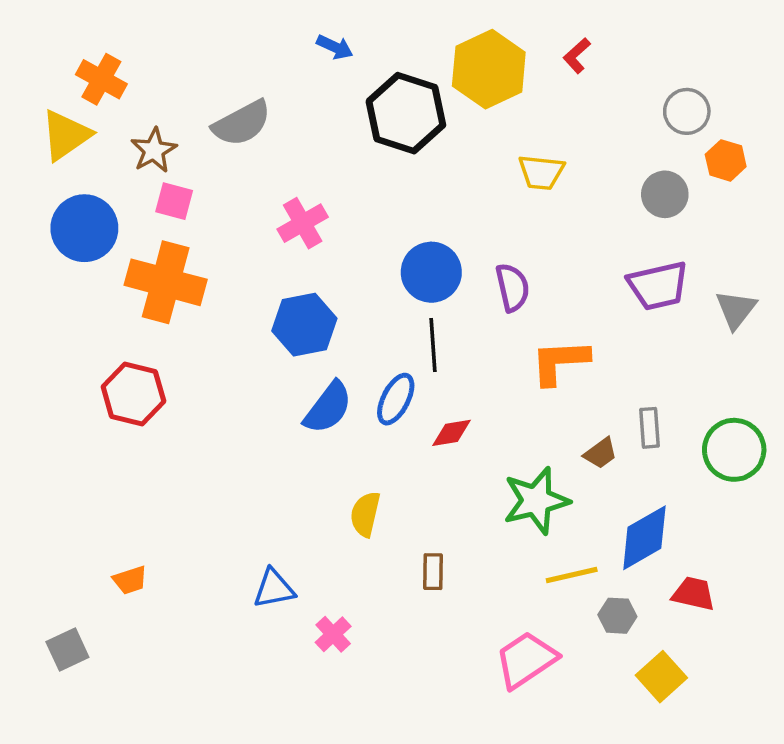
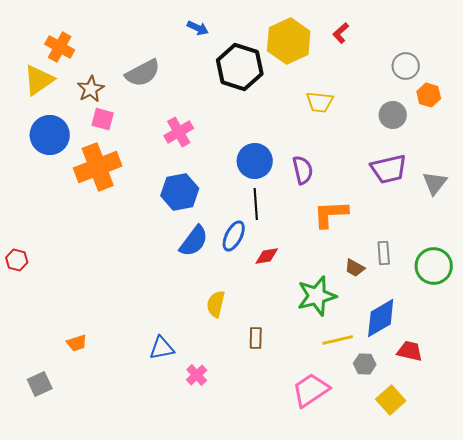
orange cross: (166, 282) -> (98, 167), turned -36
red hexagon: (133, 394) -> (17, 260), moved, size x0.6
brown trapezoid: (600, 453) -> (355, 268), turned 65

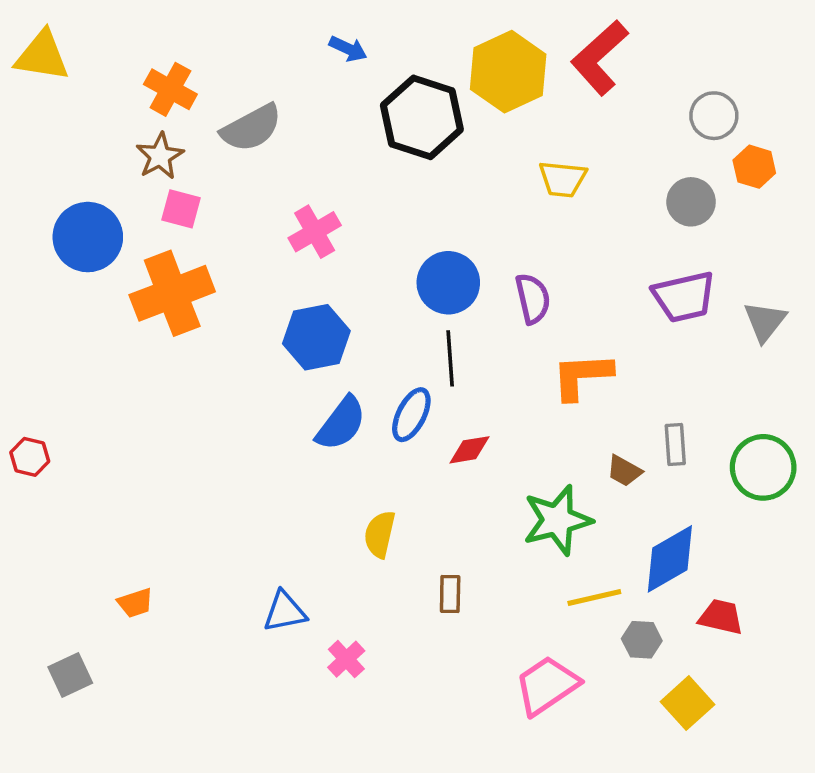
red L-shape: (341, 33) -> (600, 58), size x2.0
orange cross: (60, 47) -> (170, 89), moved
yellow triangle: (39, 80) -> (42, 56), moved, turned 44

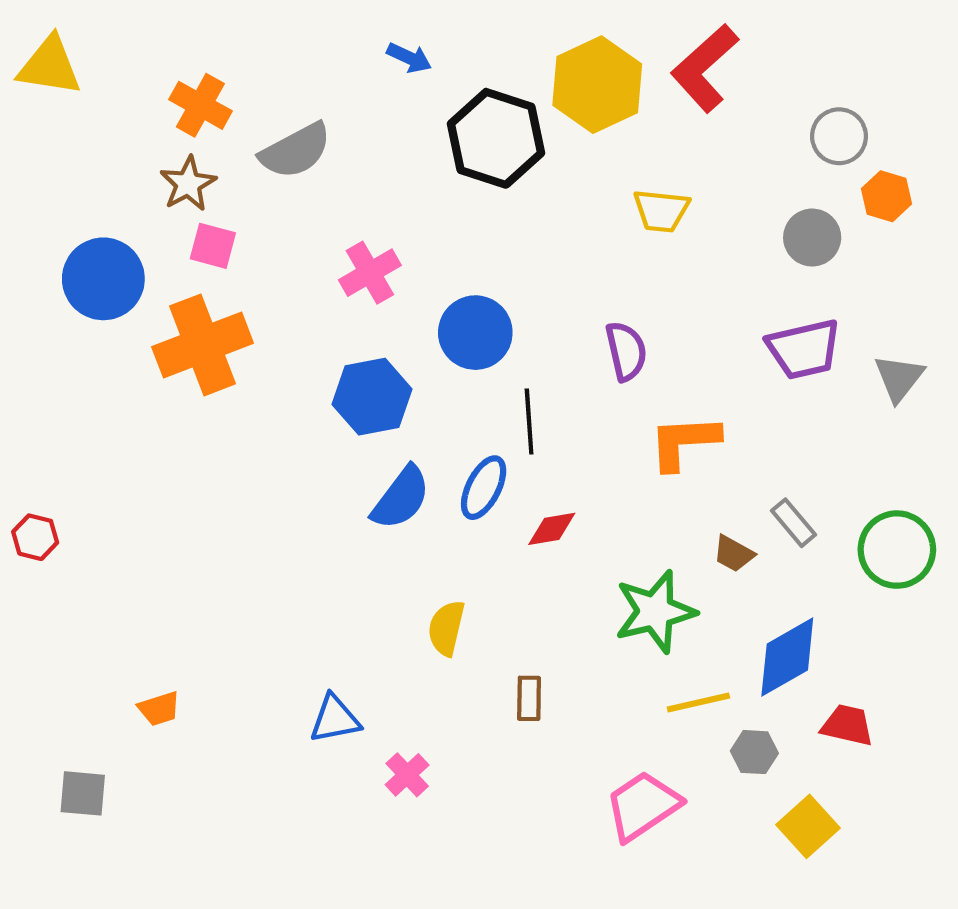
blue circle: (448, 283) -> (475, 333), moved
gray rectangle: (675, 445) -> (794, 523), turned -36
gray square: (70, 675) -> (83, 793), turned 30

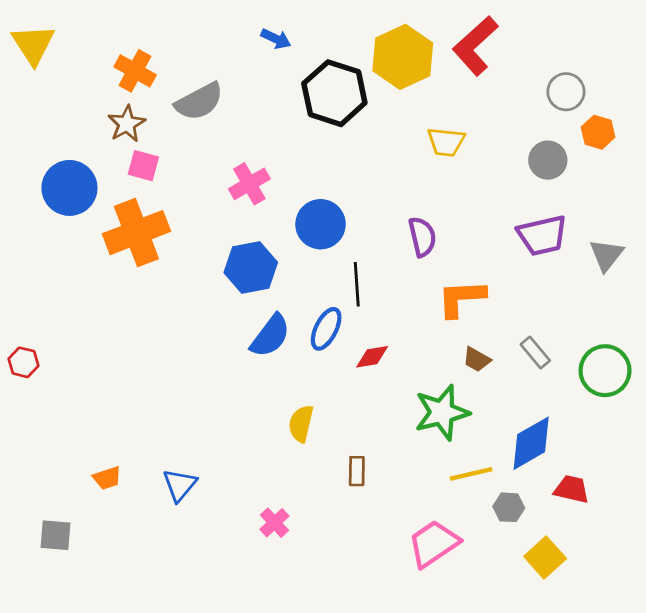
yellow triangle: (50, 66) -> (33, 44), turned 48
brown trapezoid: (734, 554) -> (477, 359), moved
blue triangle: (335, 719) -> (180, 485), moved, turned -39

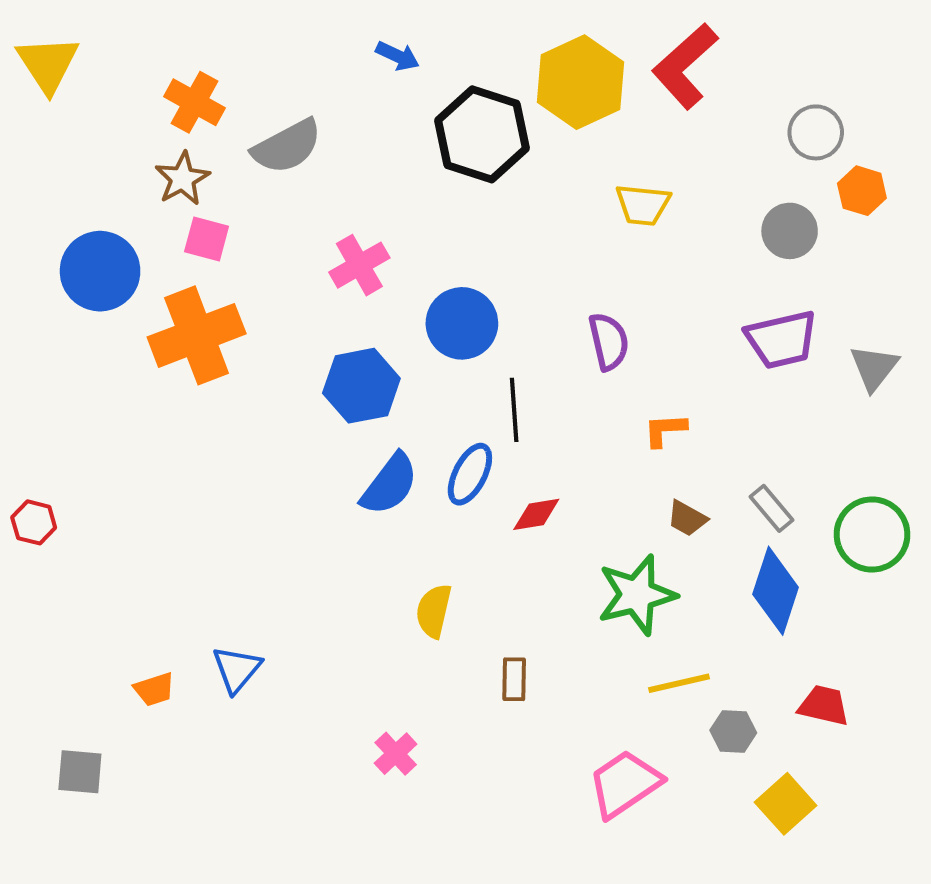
orange L-shape: (461, 298) -> (665, 430), size x0.6
blue diamond: (531, 443) -> (776, 591), moved, turned -42
blue triangle: (180, 485) -> (237, 669), moved

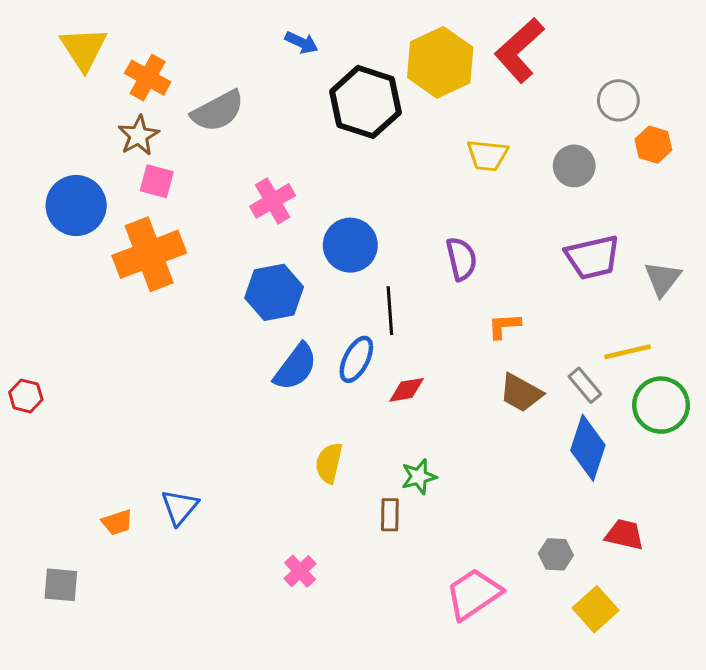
yellow triangle: (48, 64) -> (84, 49), moved
gray circle: (790, 231) -> (574, 166), moved
brown trapezoid: (687, 518) -> (521, 393), size x1.4
green star: (637, 595) -> (419, 477), moved, size x0.6
yellow line: (679, 683) -> (627, 352), moved

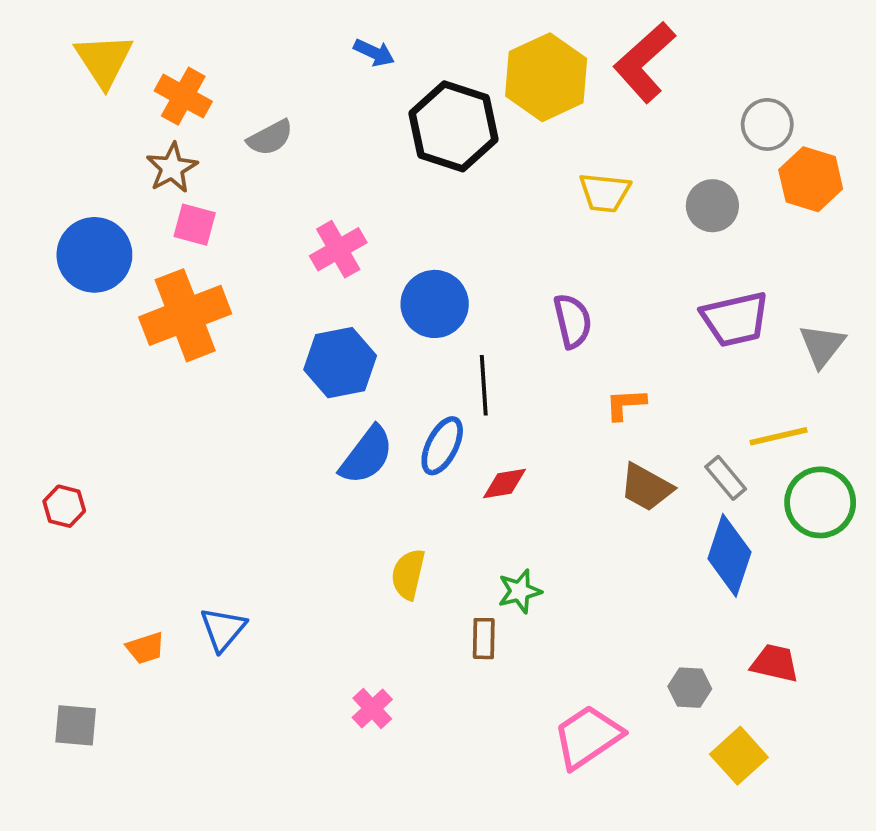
gray semicircle: (218, 111) -> (270, 138), size x0.7
orange hexagon: (653, 145) -> (811, 179), size x1.4
red hexagon: (26, 396) -> (64, 506), moved

